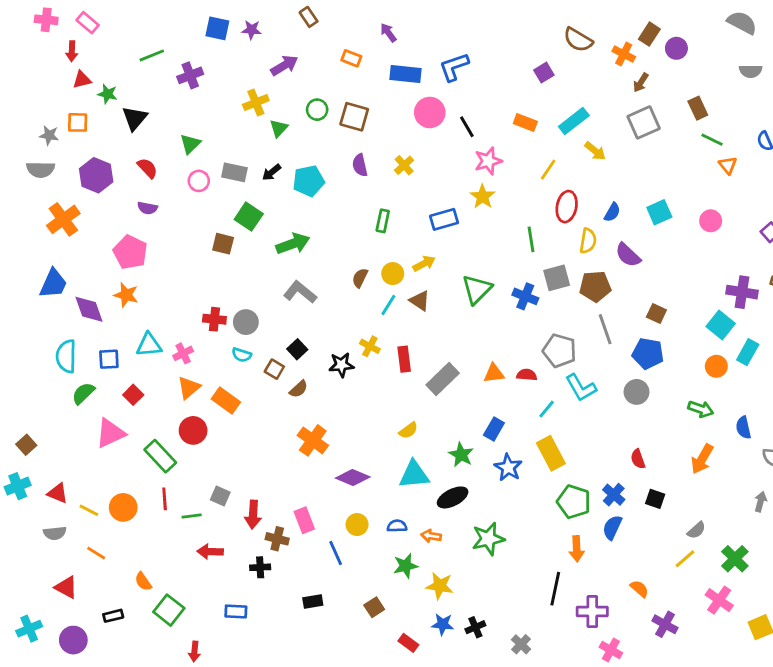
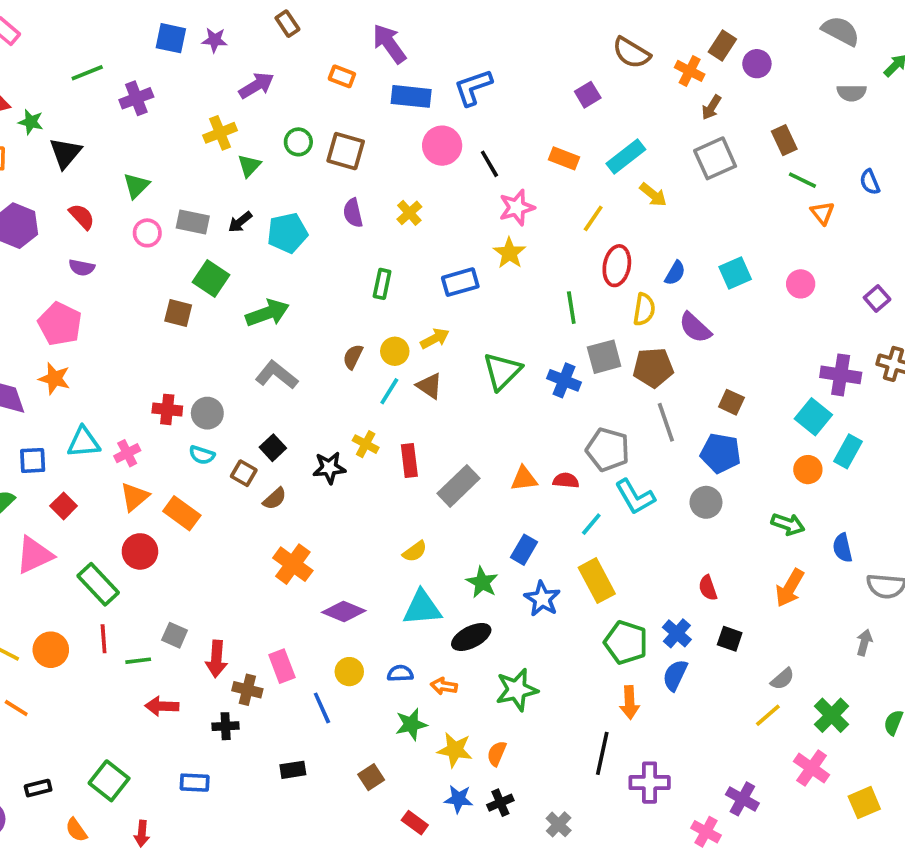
purple arrow: (388, 33) -> (389, 44), size x1.6
orange semicircle: (143, 582) -> (76, 830), moved
orange semicircle: (639, 589) -> (497, 753), moved, turned -108
pink cross: (611, 650) -> (706, 832), moved

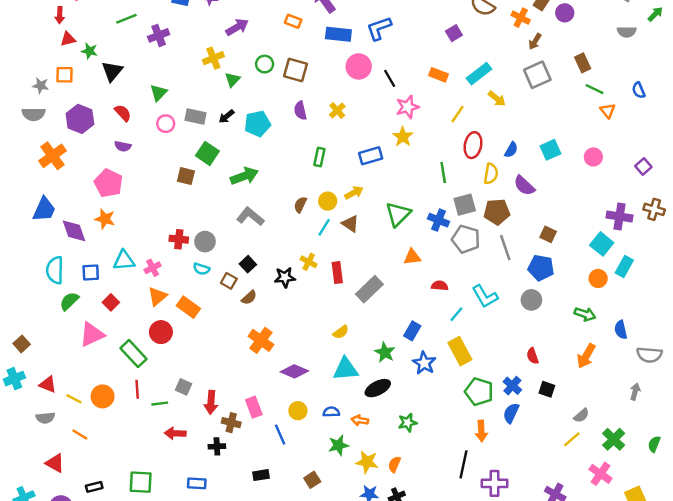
gray pentagon: (608, 450) -> (466, 239), moved
orange triangle: (524, 479) -> (412, 257), moved
green star: (517, 690) -> (408, 423), size x0.7
green square: (109, 781) -> (141, 482), turned -35

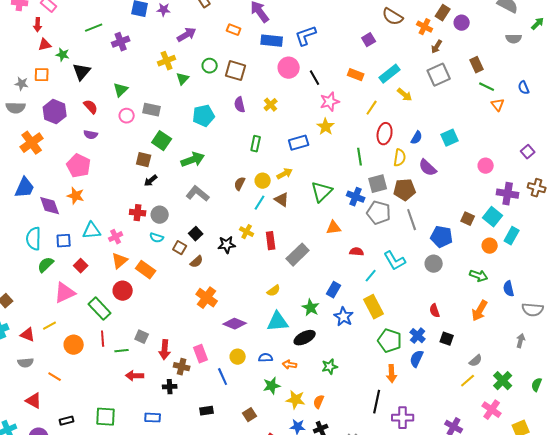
black arrow: (226, 116) -> (151, 181), moved
pink circle: (593, 157) -> (486, 166), moved
brown square: (548, 234) -> (468, 219), moved
yellow line: (74, 399) -> (50, 326), moved, turned -56

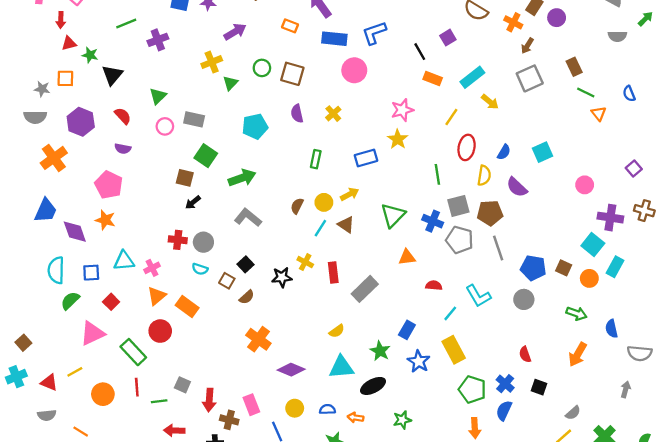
black line: (315, 78) -> (420, 52), moved
brown square: (468, 219) -> (564, 268), moved

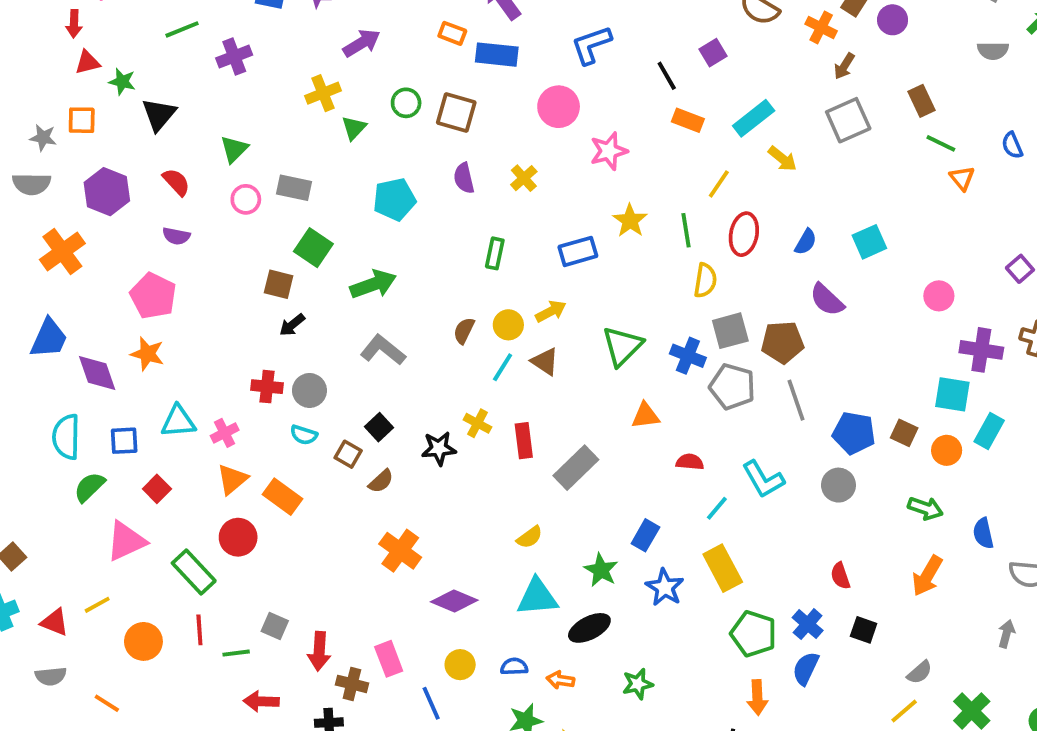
blue rectangle: (334, 39) -> (497, 55), moved
pink star: (402, 110) -> (609, 151), moved
green line: (437, 174) -> (686, 230), moved
yellow semicircle: (484, 176) -> (705, 280), moved
cyan square: (593, 244) -> (952, 394), turned -30

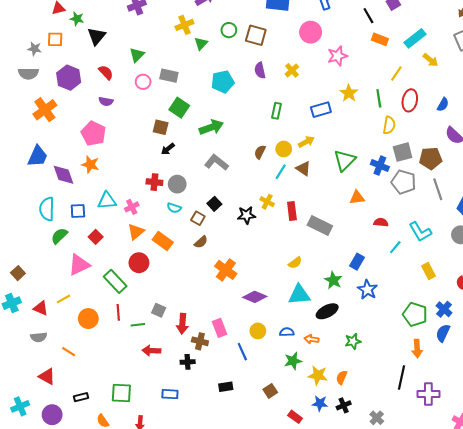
gray rectangle: (576, 468) -> (320, 225), turned 70
brown semicircle: (381, 481) -> (201, 242), moved
yellow rectangle: (723, 568) -> (428, 271), moved, size x0.7

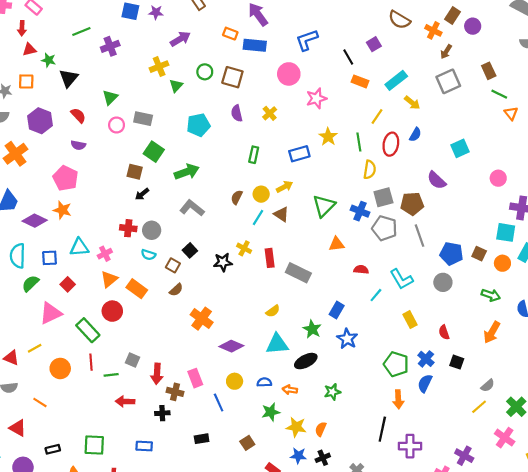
blue semicircle: (443, 105) -> (415, 135), moved
purple diamond: (63, 175) -> (35, 221), turned -45

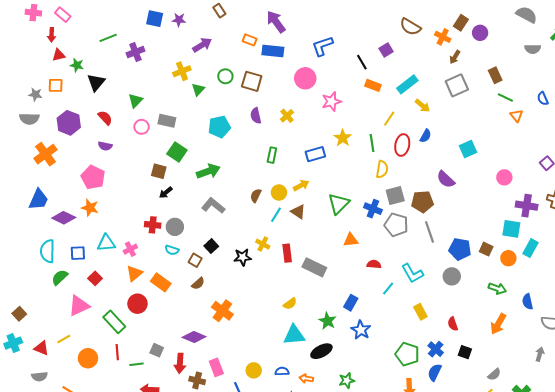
purple diamond: (231, 346) -> (194, 337), moved

